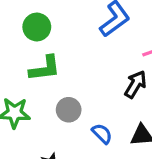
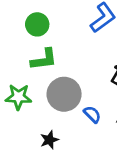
gray circle: (69, 110) -> (64, 94), size x1.6

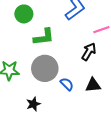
green L-shape: (44, 59) -> (44, 37), moved

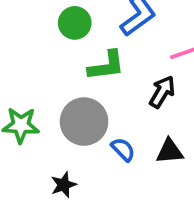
green circle: (24, 14) -> (75, 23), moved
green L-shape: (44, 37) -> (106, 66), moved

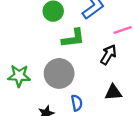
blue semicircle: (123, 149) -> (77, 103), moved, turned 35

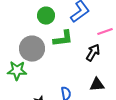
gray circle: (59, 73) -> (32, 49), moved

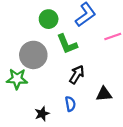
green L-shape: (63, 39) -> (67, 44), turned 75
black arrow: (93, 53) -> (77, 75), moved

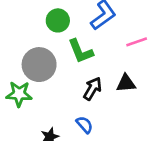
black triangle: (104, 94) -> (126, 83), moved
blue semicircle: (70, 104) -> (85, 125), turned -32

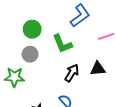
green circle: (58, 20) -> (32, 29), moved
gray circle: (39, 65) -> (30, 54), size x0.6

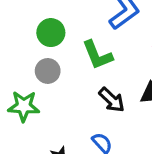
black arrow: (72, 73) -> (112, 100), turned 102

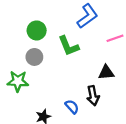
black arrow: (112, 100) -> (93, 96), moved, turned 36

